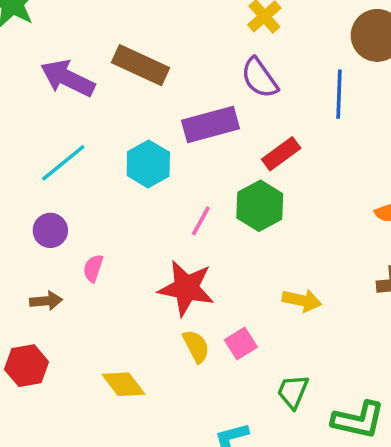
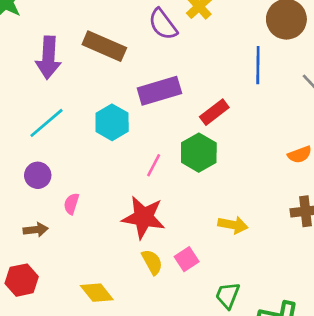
purple arrow: (68, 78) -> (48, 58), turned -111
purple semicircle: (260, 78) -> (163, 24), moved

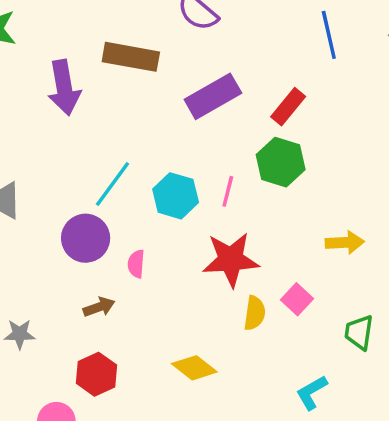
cyan hexagon: (112, 122) -> (176, 196), moved
cyan line: (46, 123) -> (113, 184), moved
purple circle: (38, 175) -> (86, 238), size x1.4
yellow semicircle: (152, 262) -> (255, 313), turned 50

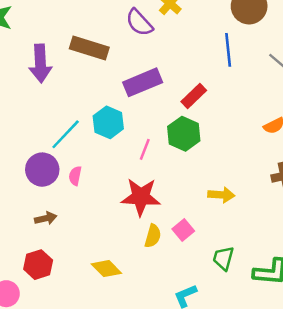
cyan hexagon: (176, 196) -> (108, 122), moved
pink semicircle: (136, 264) -> (75, 176), moved

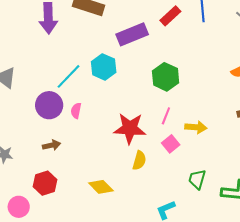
red rectangle: (194, 96) -> (170, 16), moved
pink line: (145, 149) -> (166, 116), moved
pink square: (183, 230) -> (171, 144), moved

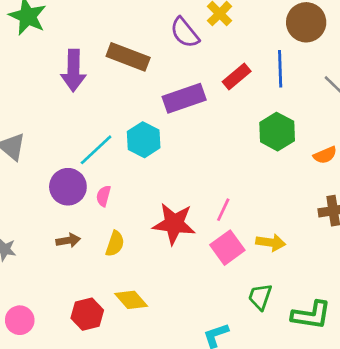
green hexagon: (166, 77) -> (277, 132), moved
yellow arrow: (196, 127) -> (271, 242), moved
pink square: (171, 144) -> (227, 248), size x1.4
yellow semicircle: (139, 160) -> (115, 244), moved
red hexagon: (45, 183) -> (87, 314), moved

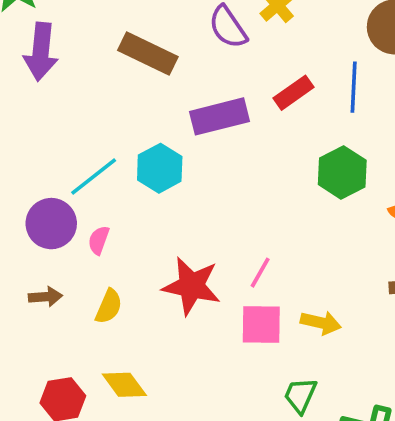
purple arrow: (73, 70) -> (41, 52), moved
pink square: (227, 248) -> (261, 325), turned 32

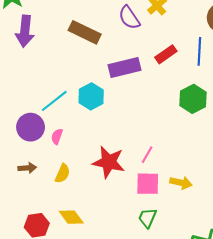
green trapezoid: (300, 395) -> (148, 218), moved

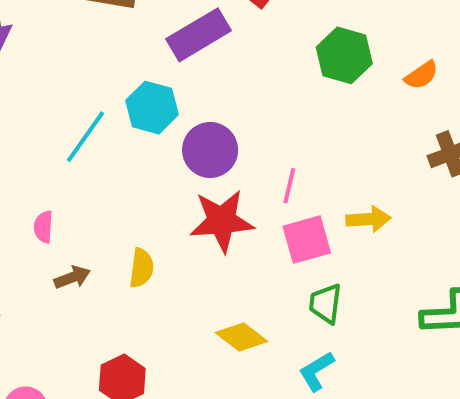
purple circle: (31, 127) -> (210, 150), moved
pink semicircle: (57, 136) -> (43, 227), moved
yellow diamond: (71, 217) -> (241, 337), moved

